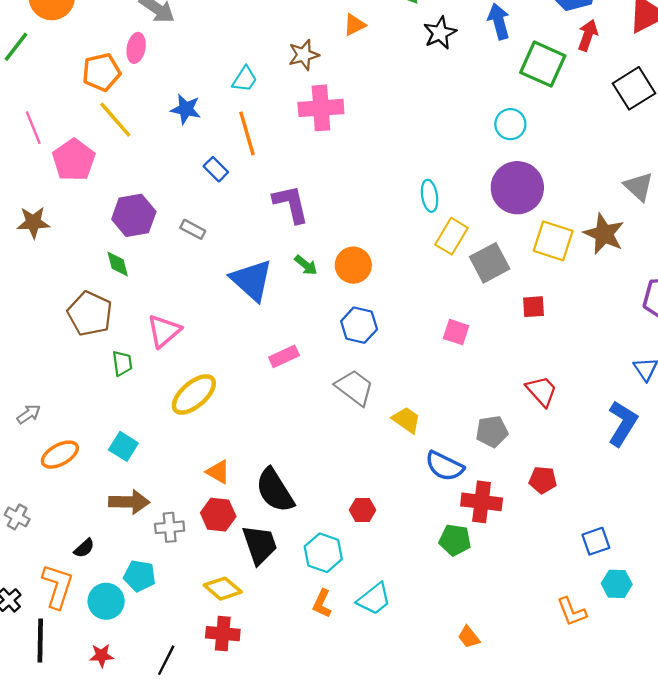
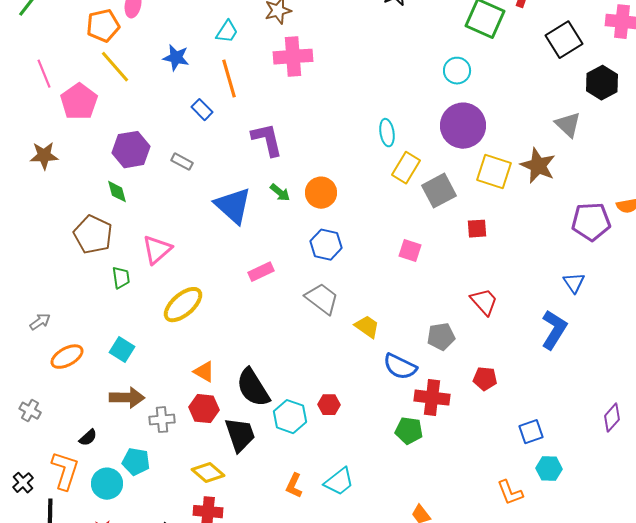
cyan hexagon: (323, 553) -> (290, 417), moved

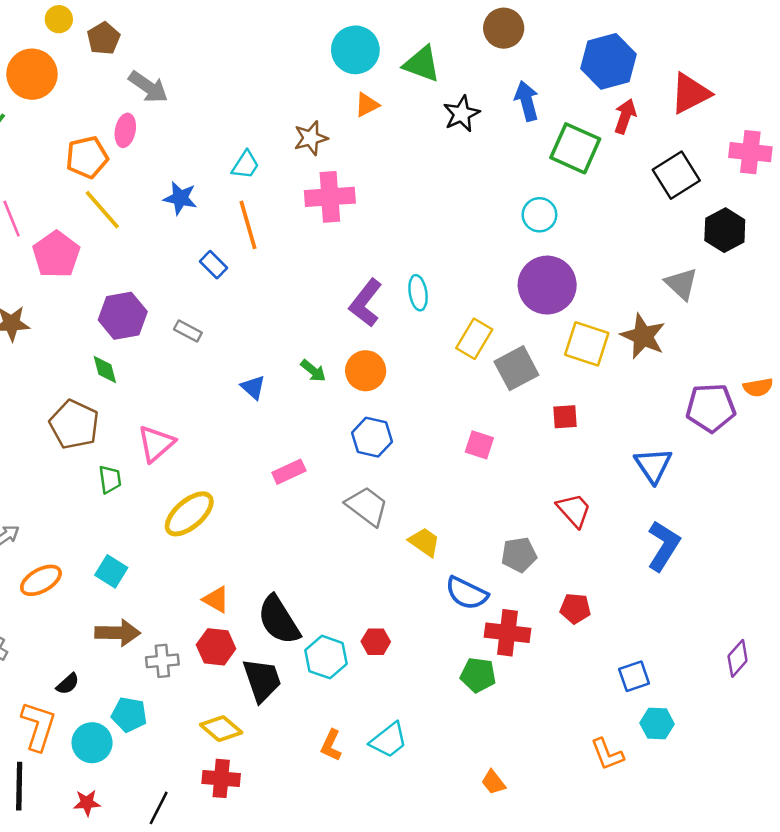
cyan ellipse: (387, 133) -> (418, 293), moved
purple L-shape: (267, 140) -> (366, 303), moved, turned -129
blue triangle: (233, 206) -> (253, 387), size x0.5
blue triangle: (574, 283) -> (653, 465), moved, size x1.4

